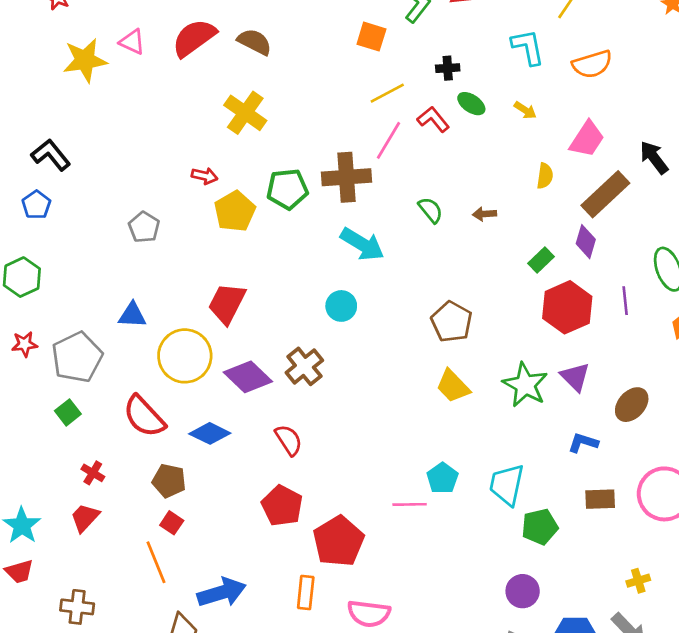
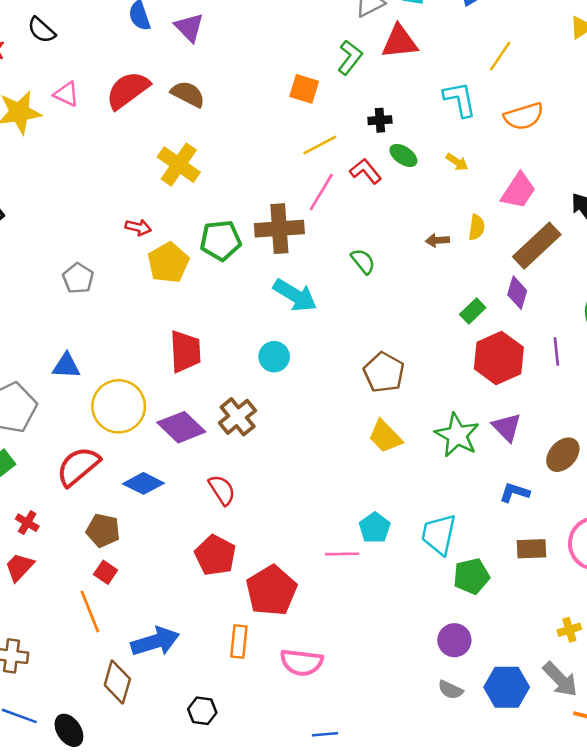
brown arrow: (484, 214) -> (437, 240), moved
red trapezoid: (227, 303) -> (185, 351), moved, turned 150
red semicircle: (144, 416) -> (78, 466), turned 93

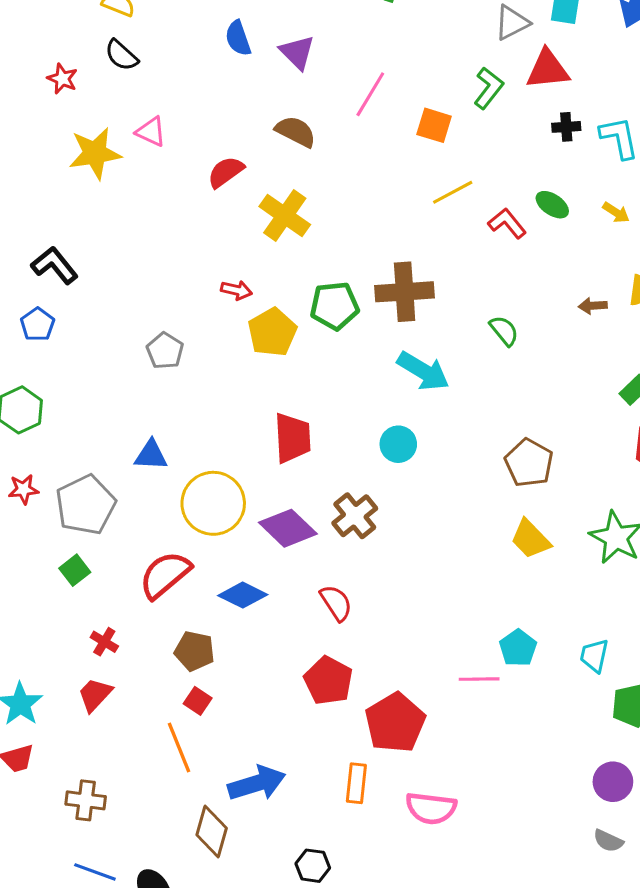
red semicircle: (128, 90) -> (226, 172), moved, size x0.7
black cross: (380, 120) -> (566, 127), moved
pink line: (321, 192) -> (370, 94), moved
cyan trapezoid: (439, 534) -> (594, 656), size x0.7

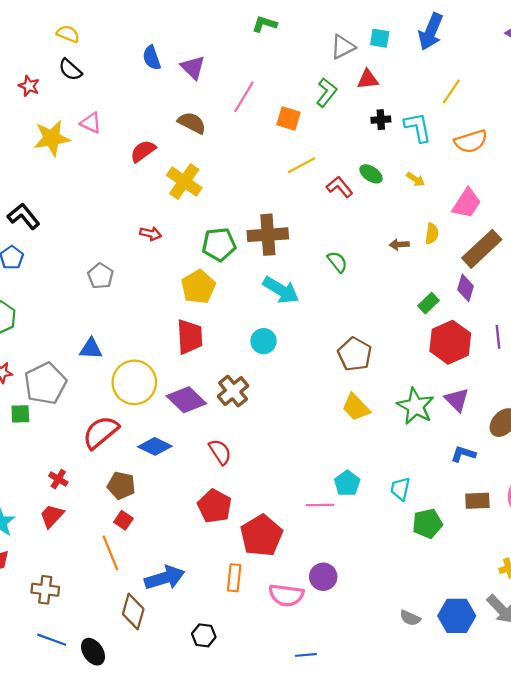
red triangle: (548, 69) -> (368, 79), size x0.7
yellow pentagon: (272, 332) -> (198, 287), moved
green square: (75, 570) -> (20, 414), moved, turned 36
purple circle: (613, 782) -> (323, 577), moved

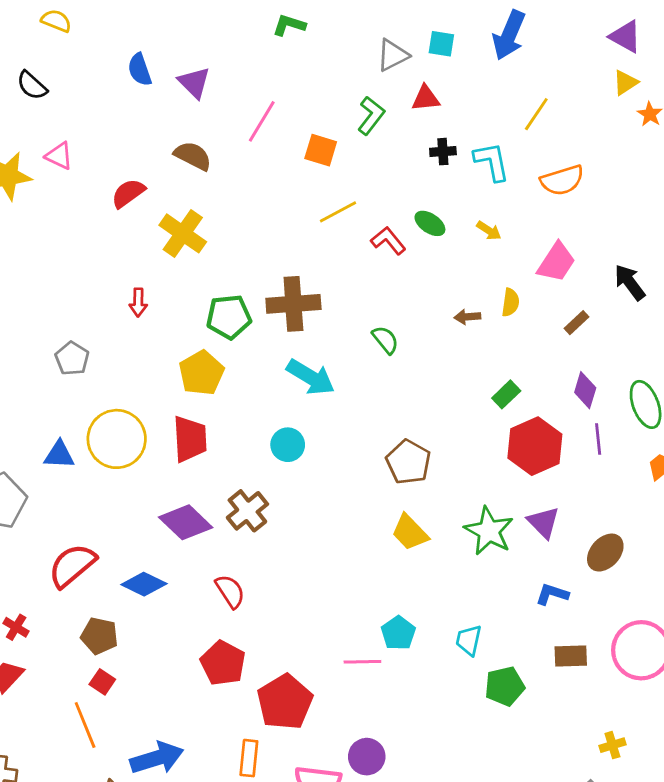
yellow semicircle: (68, 34) -> (56, 21), moved
red arrow: (151, 234) -> (138, 302), turned 78
brown rectangle: (482, 249) -> (577, 323), size x0.5
purple diamond: (465, 288) -> (585, 390), moved
yellow circle: (134, 382) -> (117, 439), moved

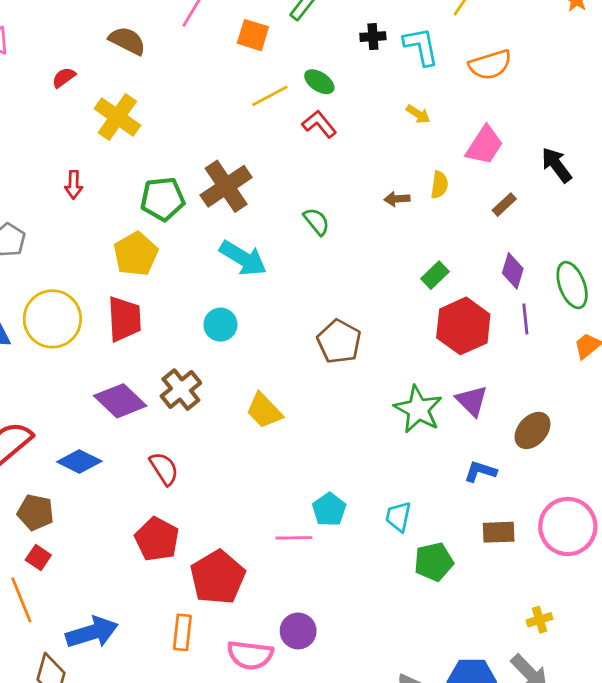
red semicircle: (128, 193) -> (64, 77), size x0.7
green ellipse: (430, 223) -> (319, 82), moved
brown cross: (293, 304) -> (226, 186), turned -30
yellow trapezoid: (410, 532) -> (264, 411), moved

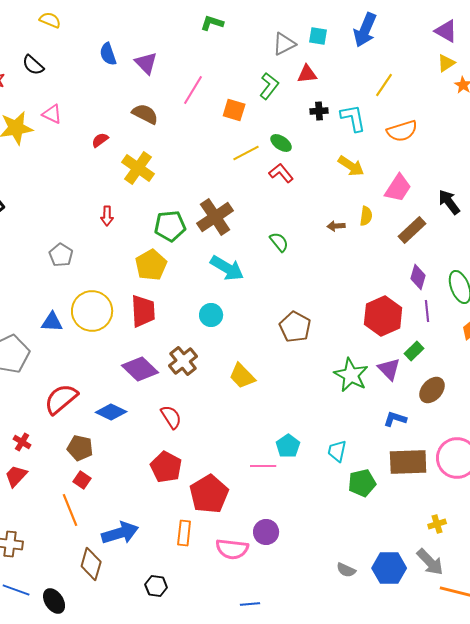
yellow arrow: (418, 114) -> (351, 166), size x1.5
brown rectangle: (504, 205) -> (412, 230), size x1.6
green rectangle: (435, 275) -> (414, 351), moved
brown rectangle: (499, 532) -> (408, 462), size x1.6

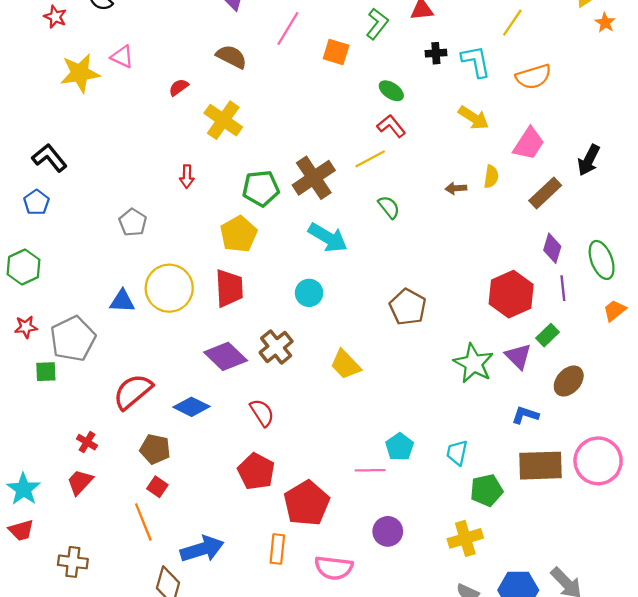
yellow line: (246, 153) -> (370, 159), moved
black arrow: (449, 202) -> (589, 160), turned -116
yellow cross: (437, 524) -> (465, 538), moved, size x1.6
purple circle: (266, 532) -> (388, 531), moved

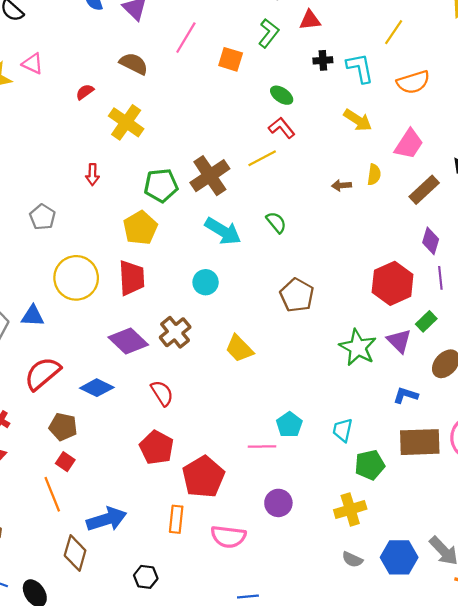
green semicircle: (389, 207) -> (276, 222), moved
blue triangle: (122, 301) -> (33, 316), moved

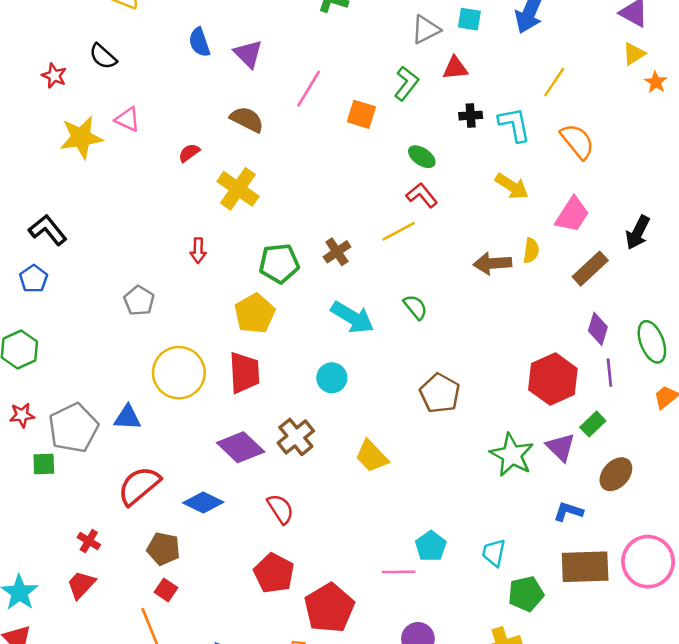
orange semicircle: (413, 82) -> (577, 141), turned -112
brown cross: (210, 176) -> (337, 252), size x0.6
brown arrow: (341, 185) -> (492, 263), size x1.6

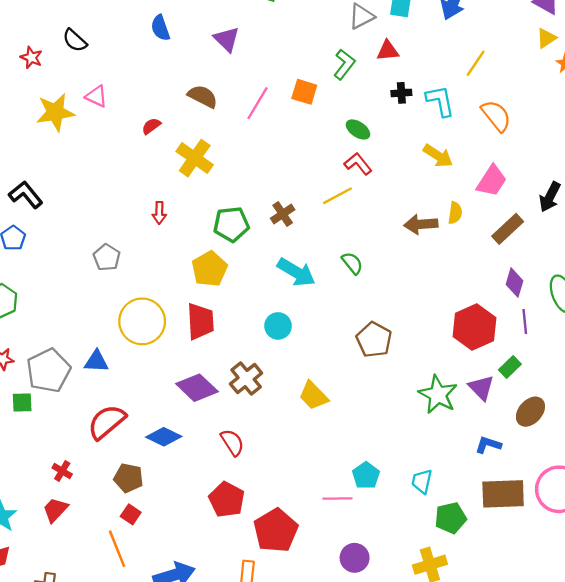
purple triangle: (248, 54) -> (227, 39), moved
pink line: (309, 89) -> (257, 103), moved

